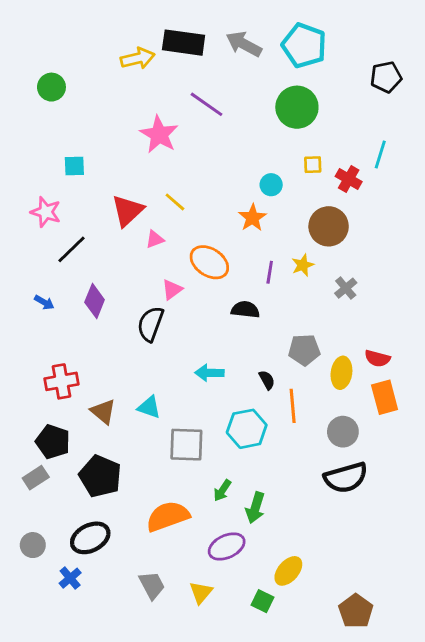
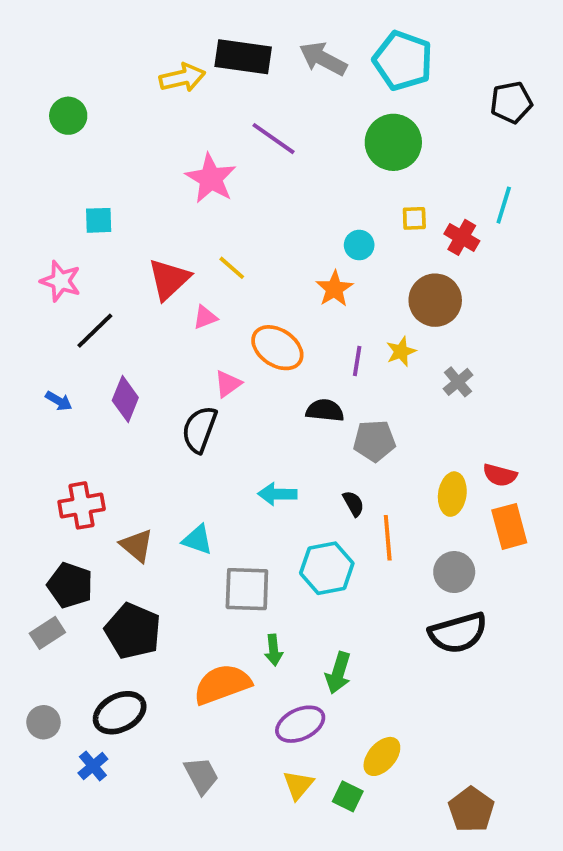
gray pentagon: (304, 350) -> (374, 441), moved
green arrow: (222, 491) -> (274, 650), moved, turned -40
yellow triangle: (201, 592) -> (298, 785), moved

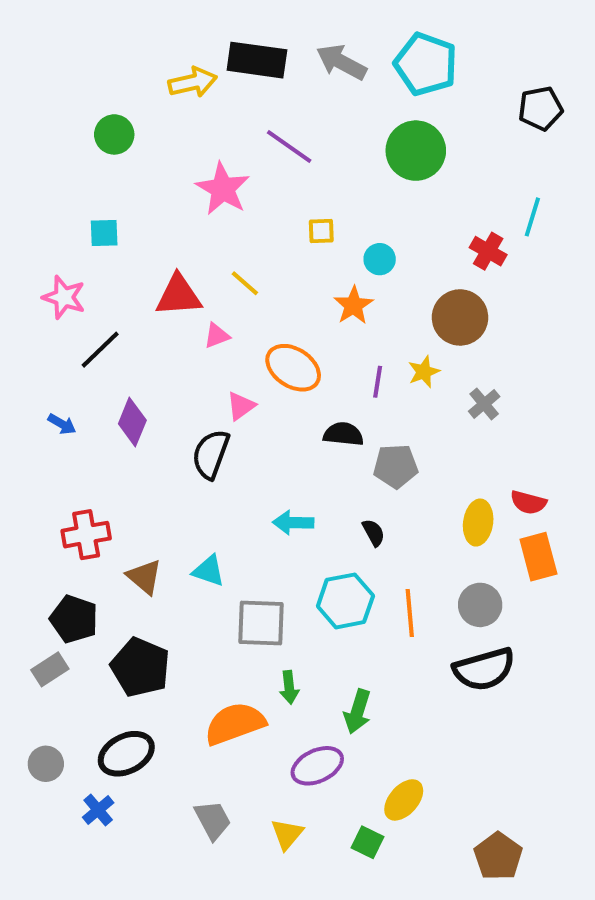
green circle: (68, 116) -> (114, 134), moved
yellow square: (414, 218) -> (321, 231), moved
red triangle: (169, 279) -> (179, 295), turned 39
orange line: (388, 538) -> (410, 613), moved
yellow triangle: (298, 785) -> (287, 834), moved

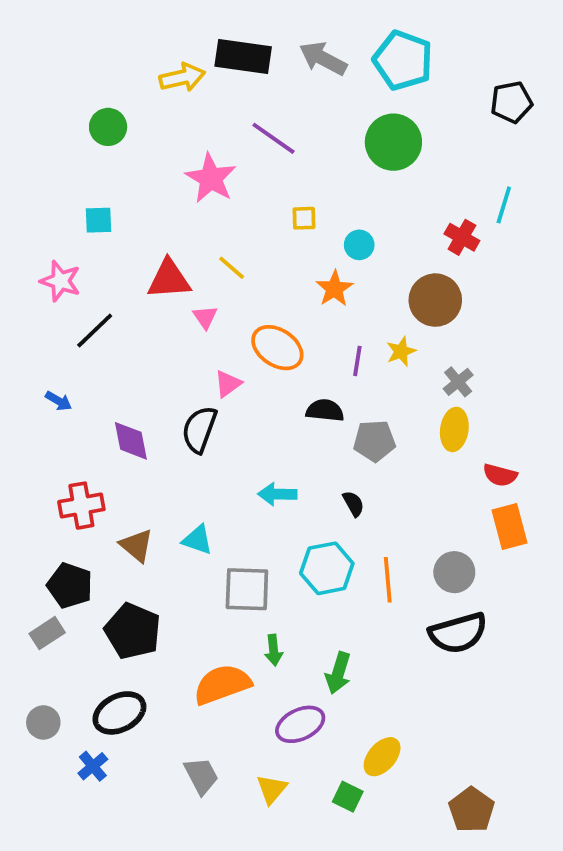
pink triangle: (217, 336) -> (205, 317), turned -44
purple diamond: (132, 422) -> (131, 441), moved, turned -33
yellow ellipse: (478, 523) -> (454, 429), moved

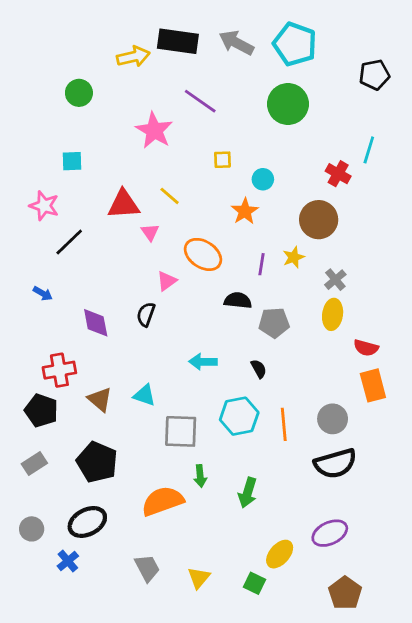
black semicircle: (199, 429) -> (146, 314), size x0.7
black pentagon: (70, 585) -> (41, 411), moved
purple ellipse: (300, 724) -> (330, 533), moved

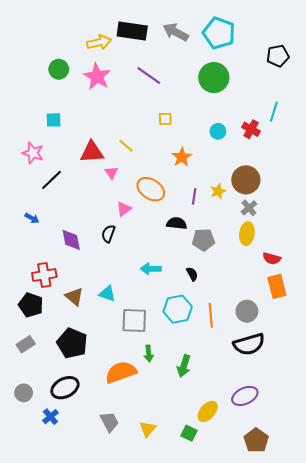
pink star: (154, 130) -> (97, 77), moved
cyan circle: (263, 179) -> (218, 131), moved
brown circle: (319, 220) -> (246, 180), moved

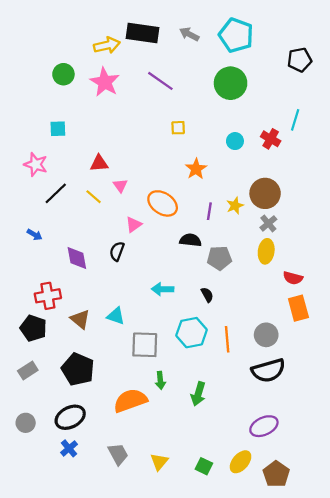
gray arrow: (176, 32) -> (189, 34), size x0.7
yellow line: (126, 146) -> (94, 197), moved
red triangle: (92, 152) -> (99, 163), size x0.7
yellow ellipse: (208, 411) -> (241, 462), moved
blue cross: (50, 417) -> (69, 448), moved

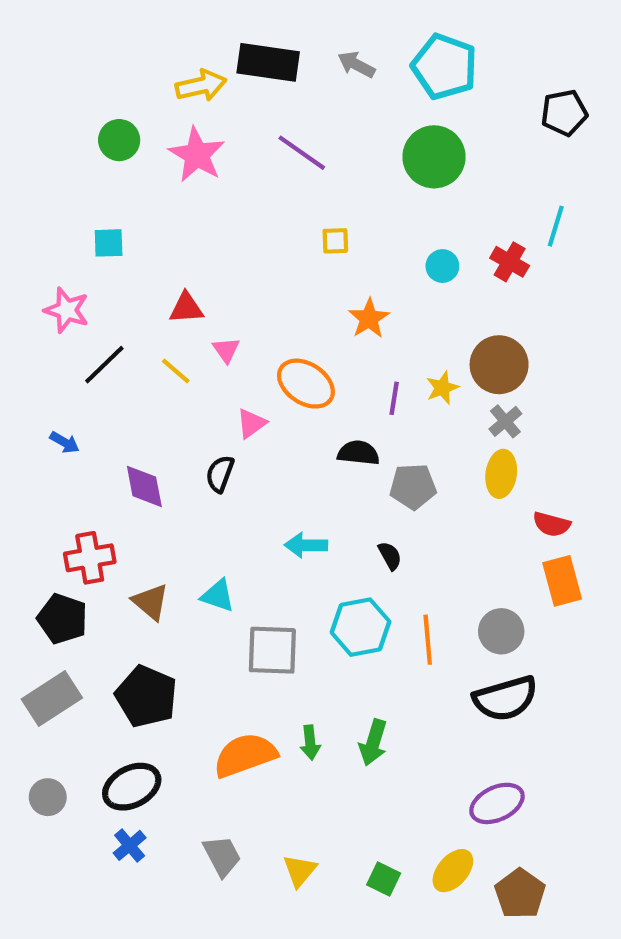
gray rectangle: (28, 370) -> (52, 698), size x1.5
green arrow: (160, 380) -> (310, 743), moved

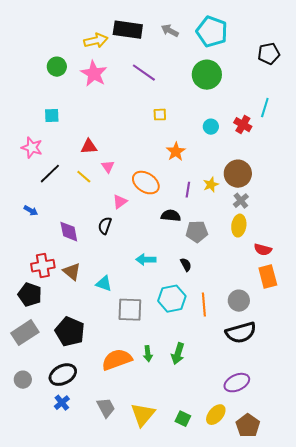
brown triangle: (151, 602) -> (72, 272), moved
yellow triangle: (300, 871) -> (143, 415), size x1.5

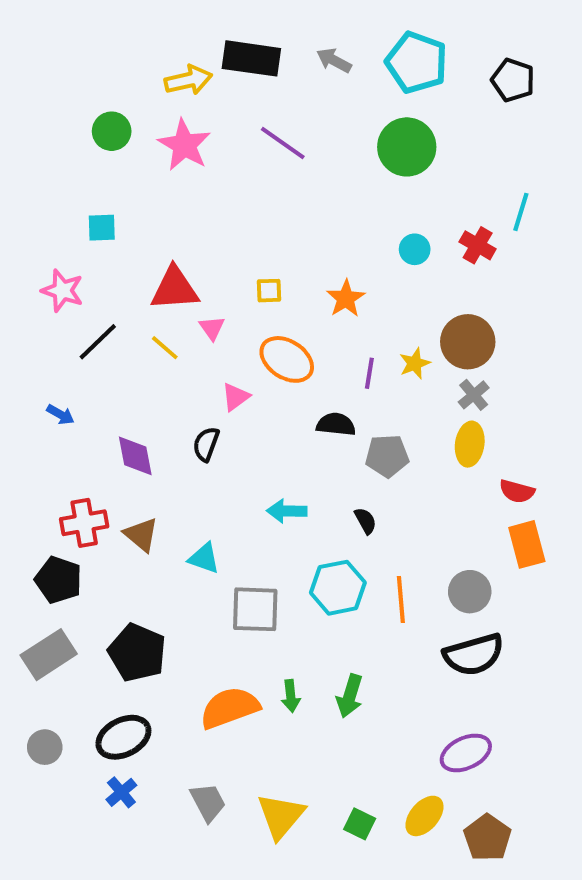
black pentagon: (269, 54) -> (513, 80), moved, turned 30
yellow square: (160, 115) -> (269, 291), moved
red triangle: (89, 147) -> (175, 289), size x1.5

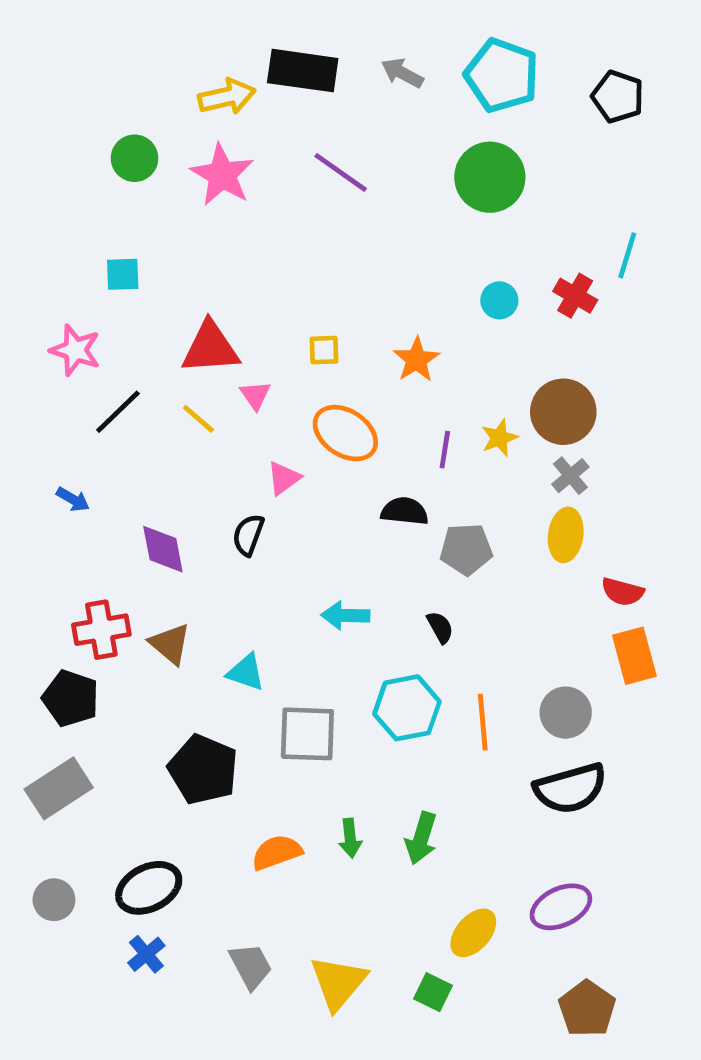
black pentagon: (137, 653) -> (203, 769), moved
orange semicircle: (230, 708) -> (277, 852), size x0.7
yellow ellipse: (424, 816) -> (473, 933), moved

